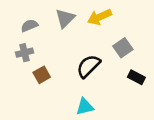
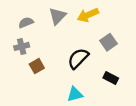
black rectangle: (136, 77) -> (111, 78), moved

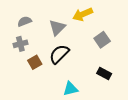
gray triangle: (57, 16) -> (57, 28), moved
black semicircle: (78, 58) -> (59, 54), moved

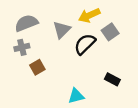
gray semicircle: (25, 21) -> (26, 23), size x1.5
gray square: (102, 40) -> (110, 32), moved
black semicircle: (59, 54) -> (85, 44), moved

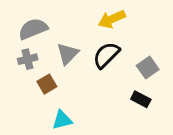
gray triangle: (62, 30) -> (68, 54), moved
gray square: (110, 32) -> (148, 68), moved
cyan triangle: (76, 96) -> (62, 120), moved

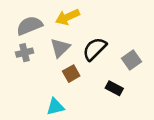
yellow arrow: (112, 19) -> (68, 17), moved
brown square: (47, 84) -> (71, 74), moved
black rectangle: (141, 99) -> (114, 88), moved

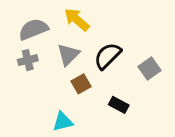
yellow arrow: (68, 17) -> (77, 20), turned 65
black rectangle: (114, 88) -> (119, 105), moved

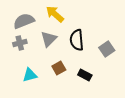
black semicircle: (108, 56) -> (77, 40), turned -50
brown square: (81, 84) -> (59, 68), moved
cyan triangle: (63, 122) -> (30, 75), moved

